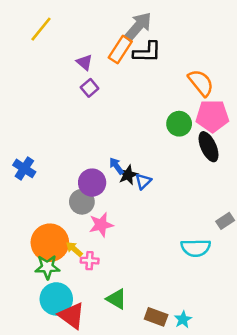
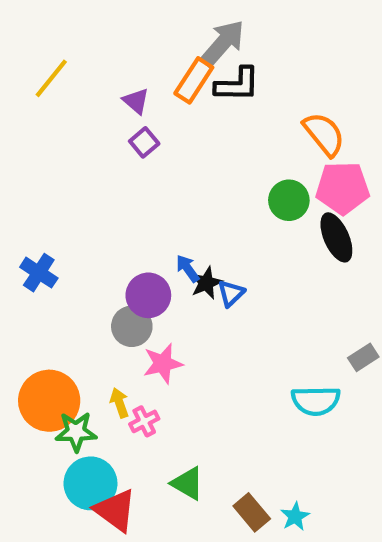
yellow line: (41, 29) -> (51, 78), moved
orange circle: (50, 243) -> (49, 401), moved
yellow arrow: (74, 249) -> (119, 403), turned 30
pink cross: (90, 261) -> (144, 421), turned -30
brown rectangle: (156, 317) -> (252, 512), turned 30

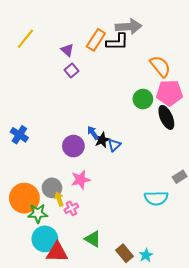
gray arrow: (223, 43) -> (129, 27), moved, turned 45
gray circle: (132, 326) -> (52, 188), moved
red triangle: (115, 510) -> (57, 252), turned -35

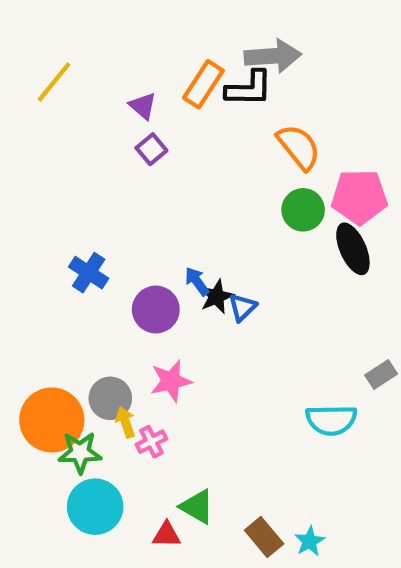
orange semicircle: (160, 66) -> (299, 147), moved
blue cross: (19, 135) -> (89, 273), moved
red triangle: (57, 252) -> (167, 535), moved, size x0.6

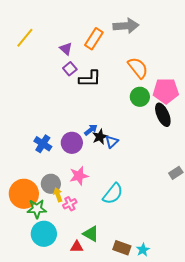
black L-shape: (249, 89) -> (90, 79), moved
blue cross: (89, 273) -> (43, 144), moved
blue arrow: (197, 281) -> (91, 130), turned 88
cyan semicircle: (331, 420) -> (113, 194), moved, turned -50
brown rectangle: (264, 537) -> (122, 248), turned -30

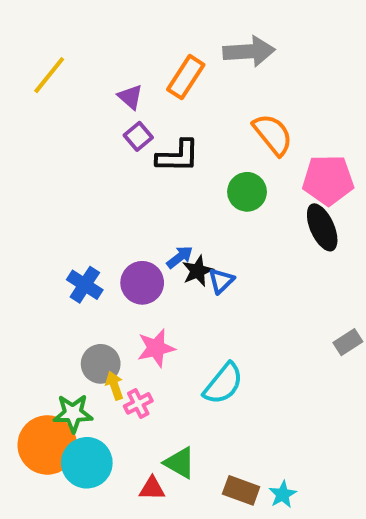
green circle: (140, 97) -> (247, 192), moved
orange circle: (24, 194) -> (47, 445), moved

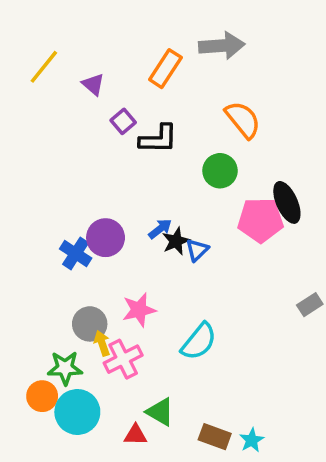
purple triangle: (130, 97) -> (93, 84), moved
pink pentagon: (328, 180) -> (260, 220), moved
purple circle: (142, 283) -> (106, 238), moved
pink cross: (138, 403) -> (123, 359), size x1.5
orange circle: (47, 445) -> (42, 396), size x0.6

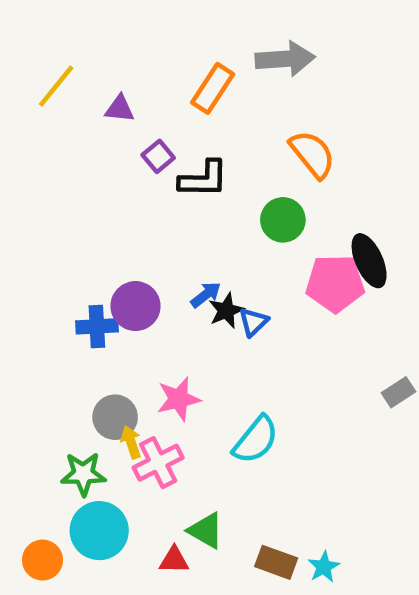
purple triangle: (93, 84) -> (120, 109), turned -35
blue cross: (76, 253) -> (97, 326), turned -36
orange circle: (42, 396) -> (42, 560), moved

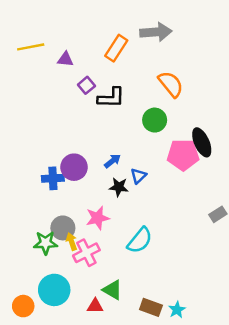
yellow line: (56, 86) -> (31, 47), turned 40
black star: (226, 311) -> (119, 187), moved, turned 30
green star: (83, 474) -> (46, 243), moved

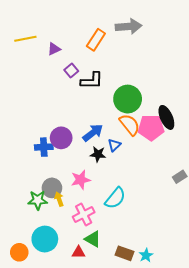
purple triangle: (65, 59) -> (54, 49), turned -32
orange semicircle: (171, 84) -> (130, 125), moved
green circle: (155, 120) -> (128, 99), size x1.4
blue arrow: (112, 161) -> (93, 133), size x1.5
pink cross: (86, 253) -> (84, 214), moved

